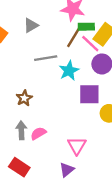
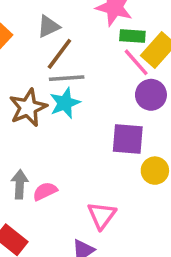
brown line: (74, 37) -> (59, 54), moved
cyan star: (69, 71) -> (65, 103), moved
brown star: (24, 98) -> (28, 108), moved, size x1.5

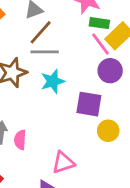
cyan star: (65, 103) -> (53, 81), moved
pink semicircle: (45, 191) -> (20, 140), turned -66
pink triangle: (102, 215) -> (63, 163), turned 30

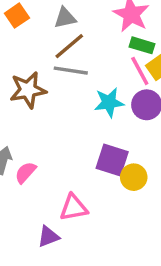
cyan star: (53, 81) -> (109, 102), moved
purple square: (89, 104) -> (112, 160), moved
pink semicircle: (20, 140) -> (25, 172), turned 30

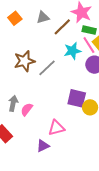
brown line: (69, 46) -> (62, 27), moved
gray line: (71, 71) -> (47, 68), moved, turned -48
cyan star: (109, 102) -> (72, 51), moved

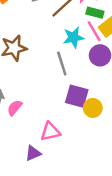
gray line: (47, 68) -> (62, 63), moved, turned -66

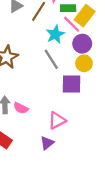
pink semicircle: (15, 108) -> (21, 108), turned -88
yellow circle: (93, 108) -> (84, 63), moved

